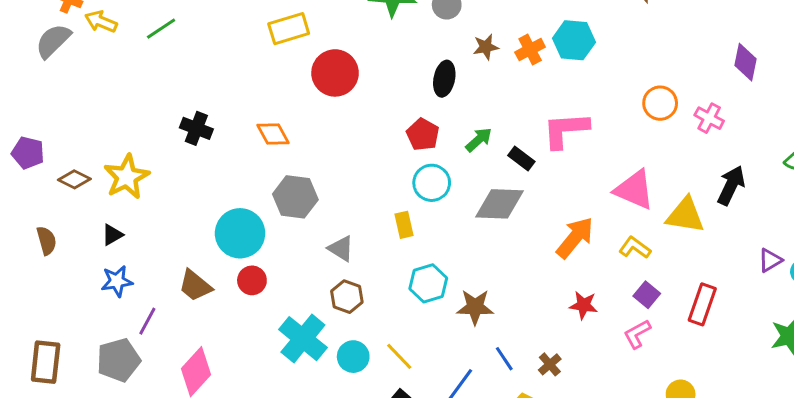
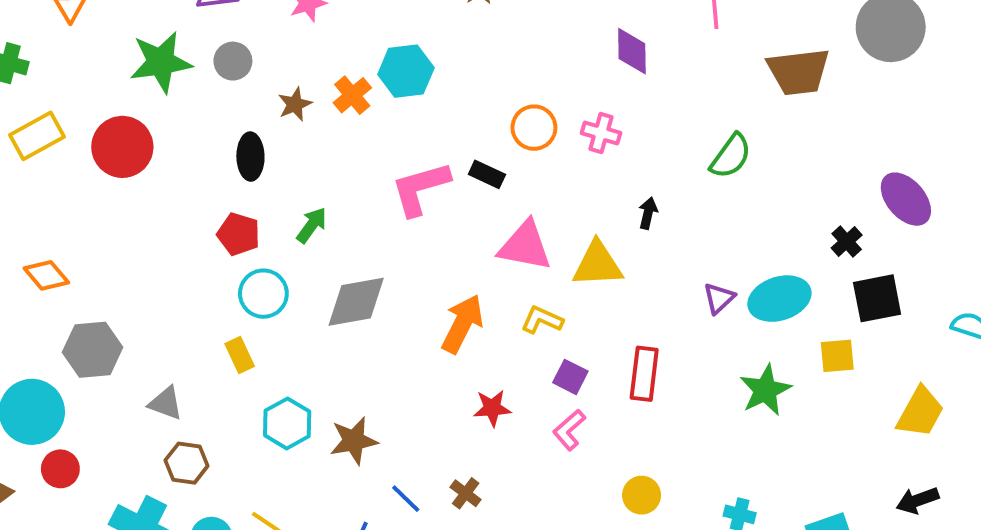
red circle: (335, 73) -> (122, 147), moved
black rectangle: (521, 159) -> (487, 174), moved
black arrow: (731, 185) -> (648, 213), size x0.6

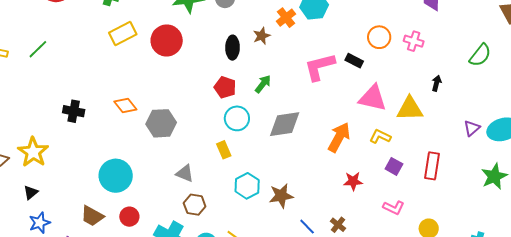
brown star: (295, 104) -> (262, 36), moved
gray hexagon: (93, 350) -> (161, 123), moved
pink L-shape: (569, 430) -> (394, 208), moved, turned -115
red circle: (60, 469) -> (129, 217), moved

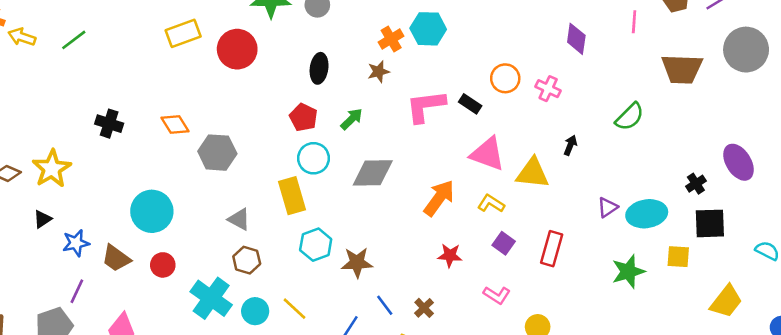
brown star: (262, 36) -> (379, 72), moved
yellow rectangle: (224, 150) -> (292, 196), size x1.6
blue star: (40, 223) -> (76, 243), moved

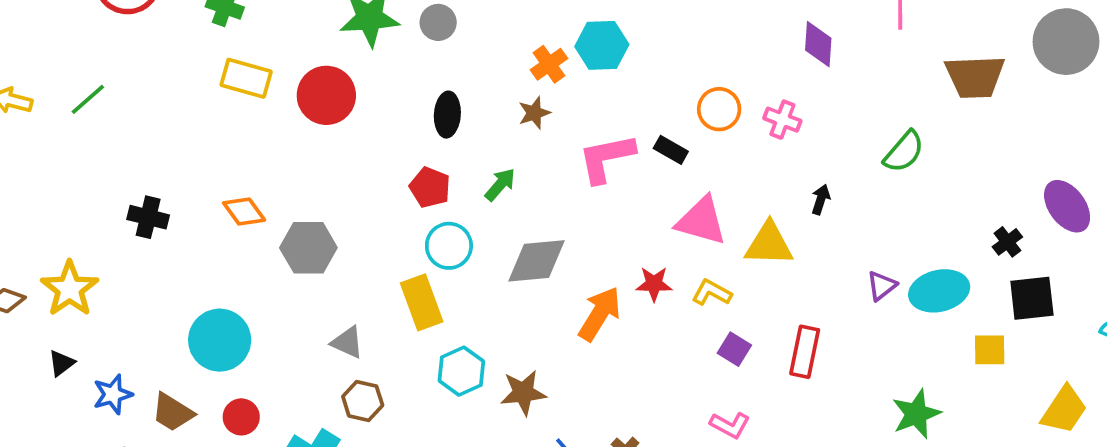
yellow rectangle: (183, 33) -> (246, 78), turned 40
orange arrow: (439, 198) -> (600, 314), moved
red star: (450, 255) -> (654, 284), moved
green star: (628, 272) -> (916, 414), moved

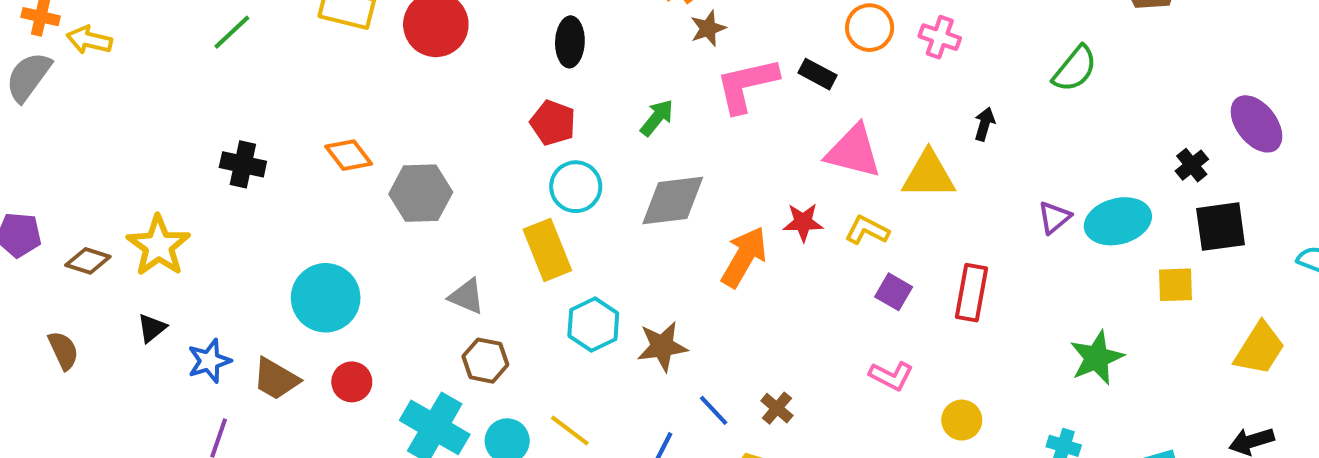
green line: (88, 99) -> (232, 32), moved
brown star: (534, 113) -> (708, 28), moved
green arrow: (500, 185) -> (657, 118), moved

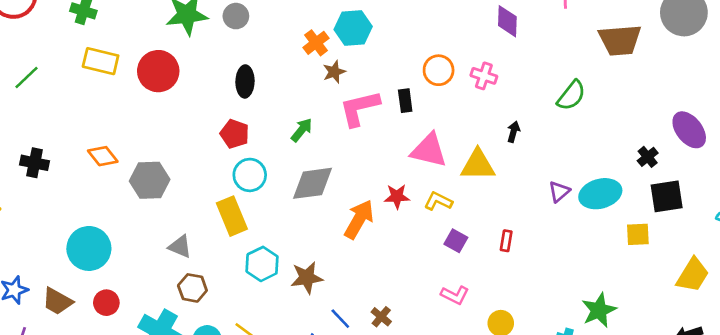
black rectangle: (818, 74) -> (405, 101), turned 55
red rectangle: (971, 293) -> (506, 241), size x0.6
green star: (1097, 358) -> (599, 310), moved

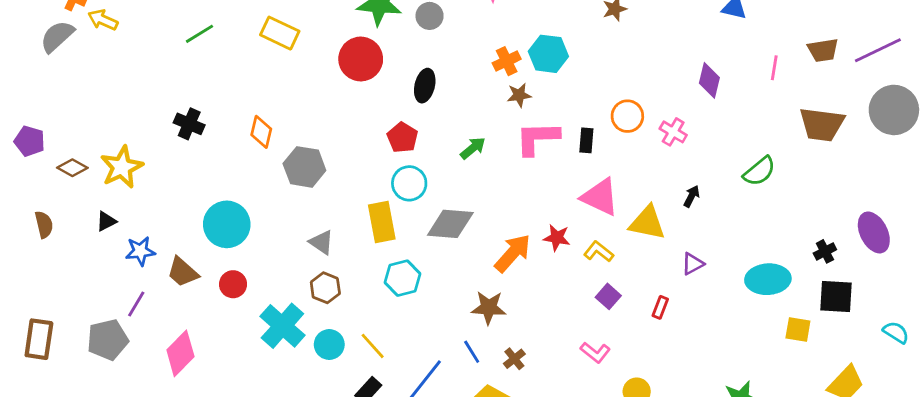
red circle: (158, 71) -> (361, 59), moved
orange diamond: (103, 156) -> (261, 132), turned 40
gray diamond: (313, 183) -> (450, 224), moved
purple triangle: (559, 192) -> (693, 264), moved
brown star: (307, 278) -> (489, 308), moved

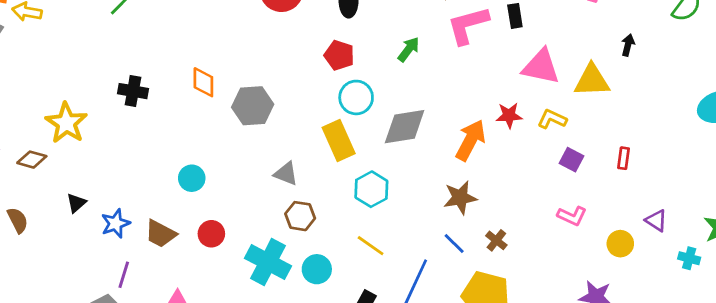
yellow star: (122, 167) -> (66, 123), moved
cyan circle: (227, 224) -> (192, 178), size x0.6
purple triangle: (693, 264) -> (656, 221), moved, turned -45
yellow line: (373, 346) -> (371, 246), moved

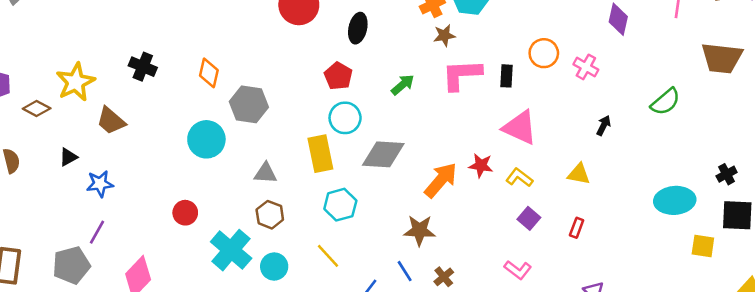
yellow triangle: (592, 81) -> (579, 174), moved, size x0.7
gray triangle: (286, 174) -> (266, 173), turned -30
cyan circle: (192, 178) -> (206, 139), moved, size x1.5
brown trapezoid: (161, 234) -> (111, 121), moved

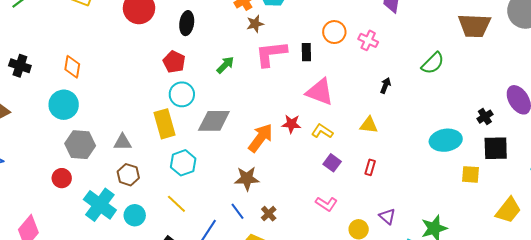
gray hexagon: (249, 104) -> (80, 145), moved
cyan circle: (206, 139) -> (64, 105), moved

